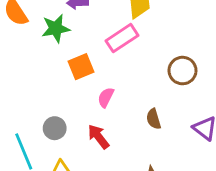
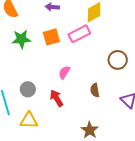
green star: (56, 28) -> (21, 39), moved
orange square: (81, 67) -> (51, 37), moved

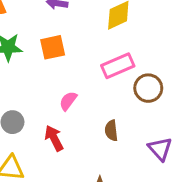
pink rectangle: (79, 34) -> (118, 66), moved

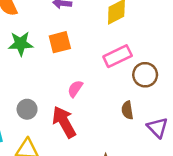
brown semicircle: (111, 130) -> (127, 110), moved
red arrow: (54, 138) -> (64, 122), size x1.4

